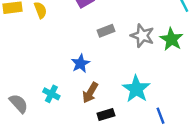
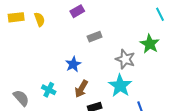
gray star: (142, 36) -> (125, 59), moved

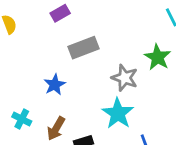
gray rectangle: (95, 37) -> (83, 48), size x1.5
brown arrow: (81, 89) -> (56, 129), moved

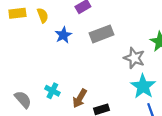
blue star: (55, 85) -> (63, 35), moved
cyan star: (118, 113) -> (143, 86), moved

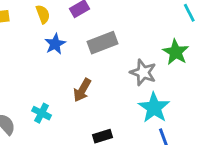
yellow semicircle: (43, 15) -> (43, 14), moved
brown arrow: (80, 98) -> (82, 90), moved

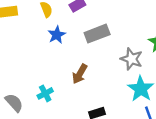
cyan cross: (42, 113) -> (45, 93), turned 35

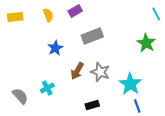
blue star: (57, 35) -> (55, 48), moved
gray star: (132, 59) -> (100, 72), moved

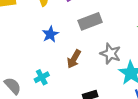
gray star: (100, 72) -> (110, 54), moved

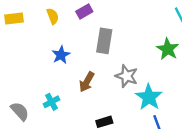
gray rectangle: (90, 21) -> (104, 41), turned -60

